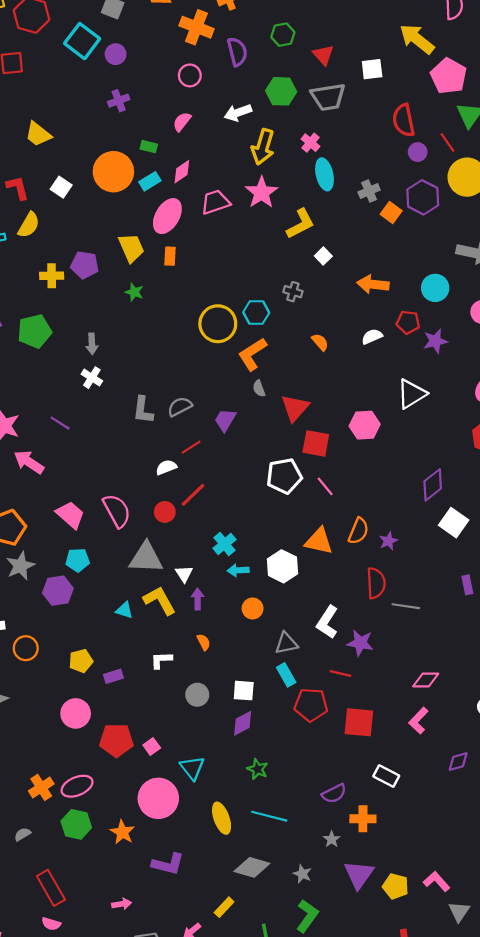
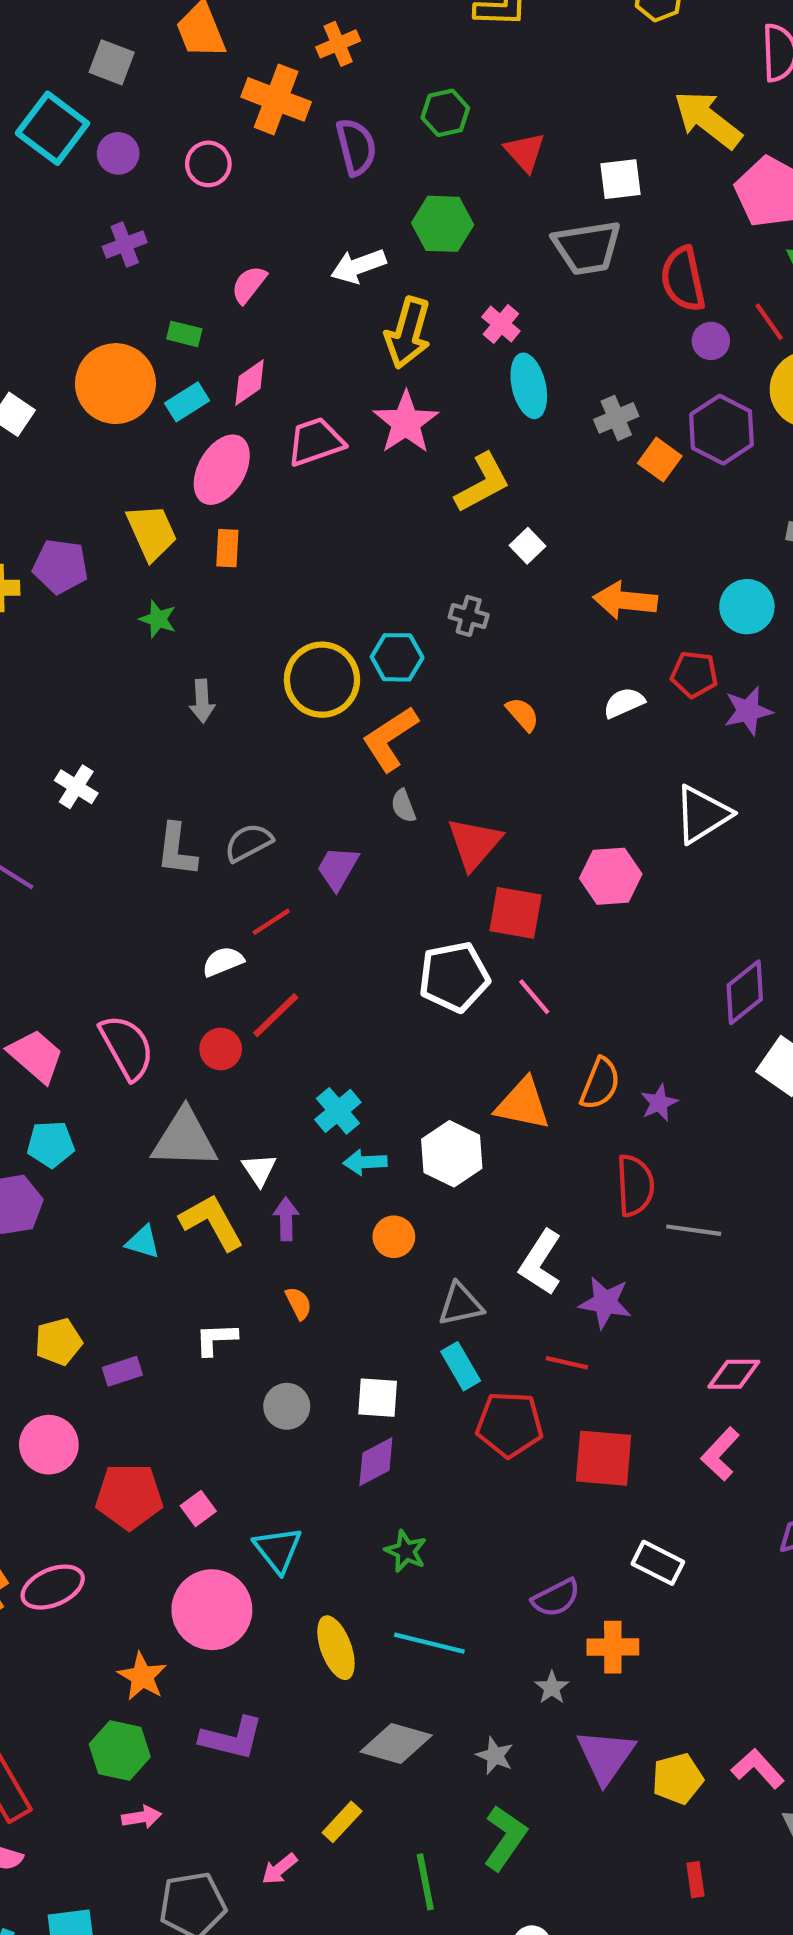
pink circle: (190, 75) -> (208, 164), moved
gray trapezoid: (328, 97) -> (587, 248), moved
gray arrow: (92, 344) -> (202, 701), moved
green hexagon: (76, 824) -> (120, 1750), moved
yellow pentagon: (396, 886) -> (678, 1779), turned -30

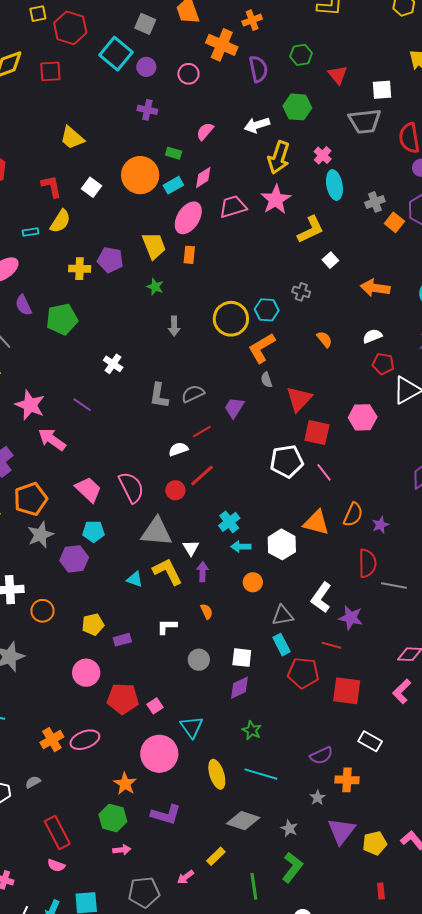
purple cross: (125, 244) -> (147, 110), turned 30
red pentagon: (694, 674) -> (383, 364), moved

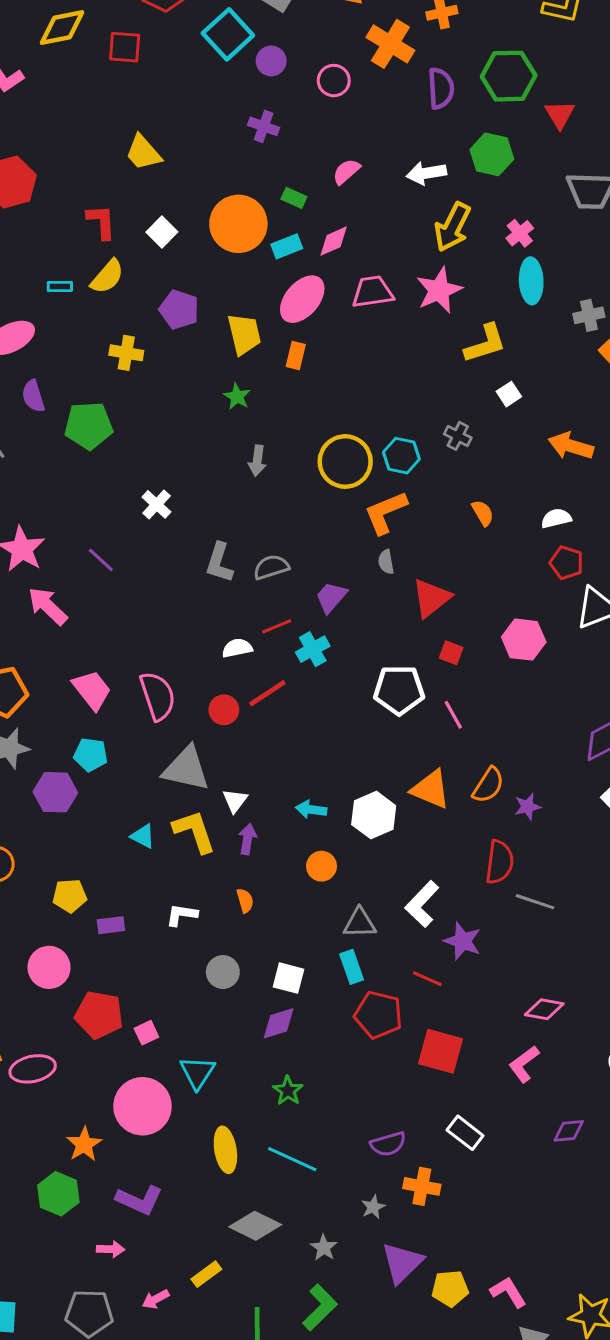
green hexagon: (301, 55) -> (509, 76), size x1.6
purple pentagon: (110, 260) -> (179, 310), moved
red square: (317, 433) -> (451, 653), size x0.6
cyan cross: (229, 522) -> (313, 649), moved
pink arrow: (122, 850) -> (111, 1249), moved

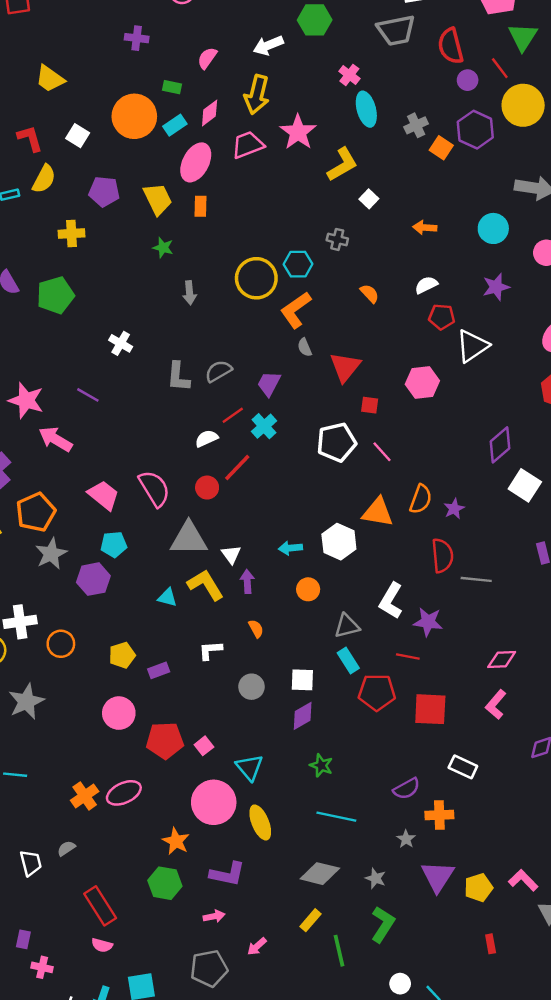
yellow arrow: (453, 227) -> (257, 95), moved
orange arrow: (571, 446) -> (425, 228), size x0.7
yellow ellipse: (225, 1150) -> (260, 822), moved
yellow rectangle: (206, 1274) -> (310, 920), moved

